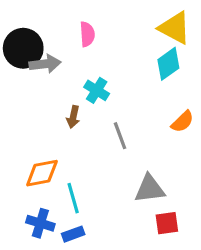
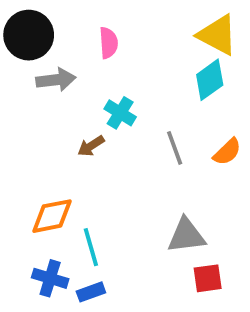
black circle: (23, 48) -> (29, 35), moved
brown arrow: (73, 117) -> (91, 146), turned 45
gray line: (120, 136) -> (175, 148), moved

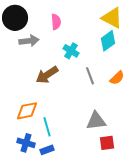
cyan cross: (120, 113) -> (71, 51), moved
brown arrow: (91, 146) -> (47, 75), size x1.6

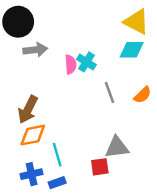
pink semicircle: (56, 22) -> (71, 64), moved
cyan diamond: (108, 41) -> (132, 50), turned 35
brown arrow: (47, 75) -> (28, 109), moved, turned -30
blue cross: (26, 143) -> (32, 174), turned -30
red square: (107, 143) -> (100, 167), moved

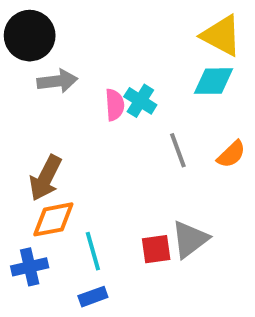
gray triangle: (117, 147) -> (190, 239), turned -30
red square: (100, 167) -> (156, 249), moved
blue cross: (32, 174) -> (30, 267), moved

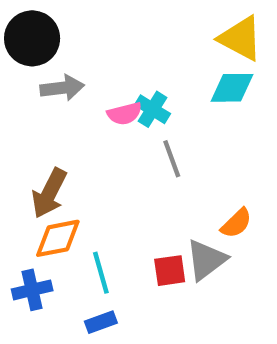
pink semicircle: (115, 105) -> (125, 114), turned 80
gray line: (178, 150) -> (172, 159), moved
orange semicircle: (231, 154) -> (236, 223), moved

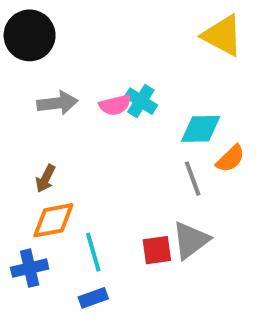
gray arrow: (62, 88) -> (57, 103), moved
cyan diamond: (232, 88) -> (201, 129), moved
gray line: (172, 159) -> (193, 179), moved
brown arrow: (49, 193) -> (45, 179), size x0.6
orange semicircle: (236, 223) -> (230, 159), moved

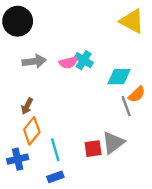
gray line: (193, 179) -> (126, 106), moved
orange diamond: (53, 220) -> (32, 131), turned -40

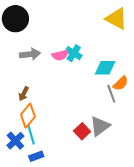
red square: (93, 149) -> (82, 131), turned -35
cyan line: (55, 150) -> (31, 134), moved
blue cross: (18, 159) -> (15, 141), turned -30
blue rectangle: (55, 177) -> (36, 156), moved

